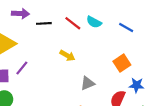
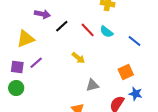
black line: (44, 23) -> (62, 26), turned -48

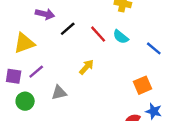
yellow arrow: (78, 58) -> (86, 67), turned -88
gray triangle: (92, 85) -> (59, 93), moved
green circle: (16, 88) -> (25, 101), moved

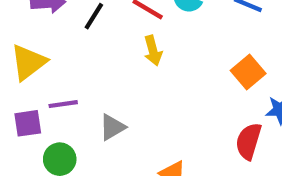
yellow arrow: (86, 67) -> (153, 51), moved, turned 140
purple line: (36, 72) -> (63, 104), turned 49

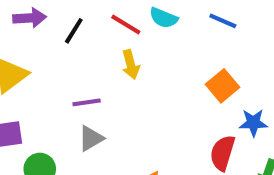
purple line: (63, 104) -> (87, 102), moved

